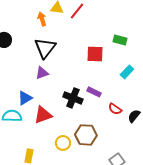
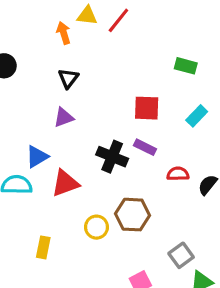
black triangle: (45, 48) -> (68, 78), size x0.6
red square: (95, 54) -> (147, 108), moved
red semicircle: (115, 109) -> (178, 174), turned 144

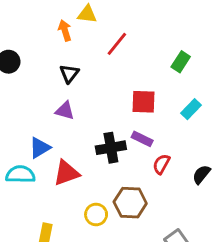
red line: (118, 20) -> (117, 44), moved
green rectangle: (186, 66) -> (181, 62), turned -72
purple triangle: (64, 117) -> (65, 111), turned 36
black cross: (112, 157) -> (111, 148), turned -32
red semicircle: (178, 174) -> (161, 164), moved, turned -60

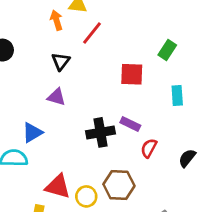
red line: (117, 44) -> (92, 33), moved
red square: (144, 102) -> (132, 74), moved
cyan rectangle: (191, 109) -> (177, 96), turned -48
red triangle: (66, 173) -> (58, 186), moved, turned 36

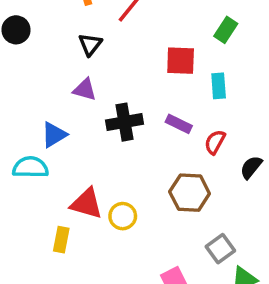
cyan rectangle: (177, 96) -> (219, 86), moved
black cross: (100, 132) -> (125, 122), moved
red semicircle: (149, 148) -> (215, 142), moved
brown hexagon: (119, 185) -> (190, 193), moved

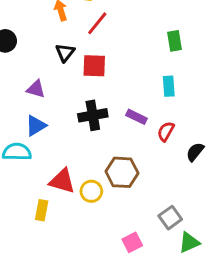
green rectangle: (226, 30) -> (175, 41), turned -42
red square: (181, 61) -> (94, 66), moved
purple triangle: (85, 90) -> (36, 89), moved
brown hexagon: (190, 193) -> (122, 172), moved

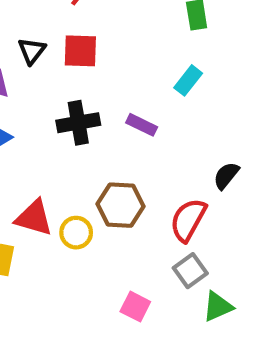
black triangle: (65, 53) -> (32, 51), moved
cyan rectangle: (169, 86) -> (188, 80), turned 42
red semicircle: (166, 131) -> (188, 220), moved, size x1.5
pink square: (132, 242) -> (135, 307), turned -36

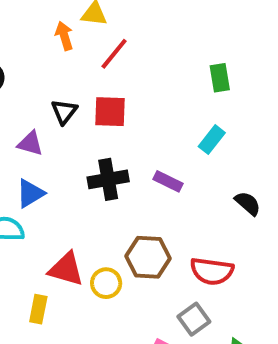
black semicircle: (226, 176) -> (248, 203), moved, turned 92
red semicircle: (188, 220) -> (212, 271), turned -111
gray square: (190, 271) -> (194, 319), moved

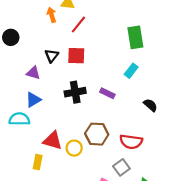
green rectangle: (220, 78) -> (135, 37), size x1.5

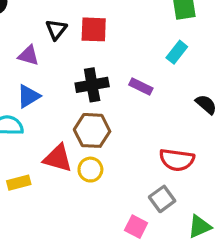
brown hexagon: (97, 134) -> (92, 130), moved
yellow rectangle: (38, 162) -> (19, 183), moved, turned 64

